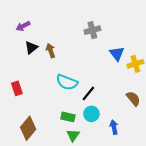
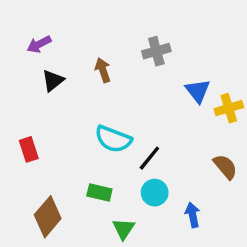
brown arrow: (51, 51) -> (103, 70), moved
green rectangle: (68, 117) -> (99, 193), moved

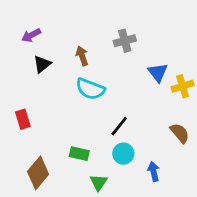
cyan semicircle: (113, 139) -> (90, 89), moved

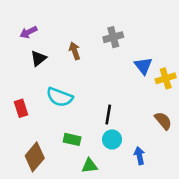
cyan semicircle: (90, 89) -> (60, 97), moved
black line: (119, 126) -> (108, 115), turned -30
green triangle: (99, 183) -> (90, 166), turned 49

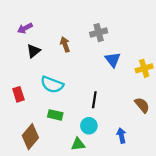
blue triangle: (143, 66) -> (113, 60), moved
green rectangle: (72, 139) -> (55, 115), moved
cyan circle: (112, 139) -> (89, 126), moved

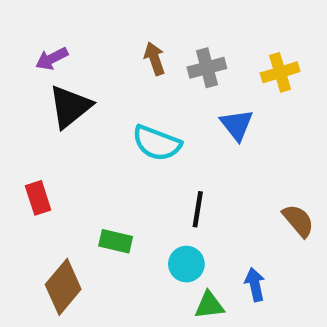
brown arrow: (65, 44) -> (154, 59), moved
black triangle: (34, 51) -> (70, 107), size x1.5
yellow cross: (144, 68) -> (280, 72), moved
cyan semicircle: (52, 85) -> (157, 143), moved
green triangle: (78, 144) -> (209, 305), moved

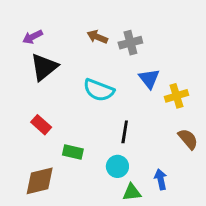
brown arrow: (154, 59) -> (97, 37), turned -48
yellow cross: (280, 72) -> (176, 96), moved
red rectangle: (38, 198) -> (41, 125), moved, turned -30
brown diamond: (63, 287) -> (40, 181), turned 36

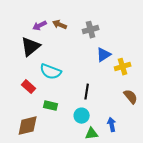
purple arrow: (33, 37) -> (40, 26), moved
brown arrow: (97, 37) -> (60, 25), moved
blue triangle: (149, 79) -> (104, 55), turned 35
cyan semicircle: (99, 90) -> (51, 72), moved

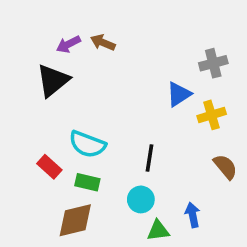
gray cross: (91, 30) -> (213, 63), moved
cyan semicircle: (51, 72) -> (87, 144), moved
red rectangle: (29, 87) -> (49, 167), moved
brown diamond: (28, 126) -> (75, 220), moved

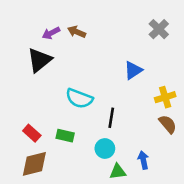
gray cross: (213, 63) -> (159, 29), moved, turned -30
yellow cross: (212, 115) -> (165, 97), moved
cyan semicircle: (87, 144) -> (79, 98), moved
red rectangle: (49, 167) -> (32, 133), moved
brown diamond: (75, 220) -> (34, 164), moved

